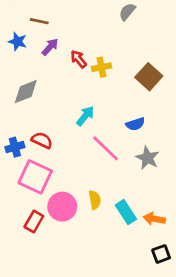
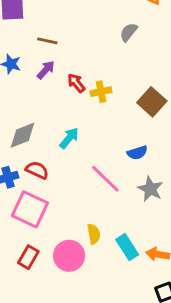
brown line: (39, 21) -> (47, 41), moved
gray diamond: (26, 92) -> (23, 135), moved
cyan arrow: (85, 116) -> (69, 138), moved
pink circle: (62, 207) -> (69, 256), moved

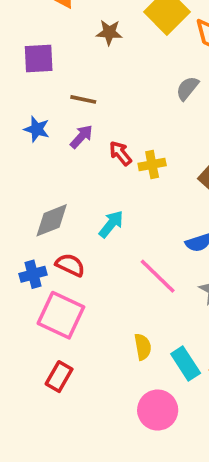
pink circle: (69, 256) -> (158, 410), moved

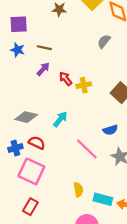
blue star: (37, 129) -> (18, 50), moved
gray diamond: (52, 220) -> (26, 117), turned 35
cyan rectangle: (186, 364) -> (103, 199), turned -42

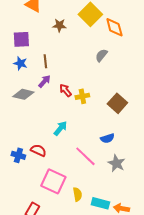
brown line: (44, 48) -> (45, 61), turned 72
gray diamond: (26, 117) -> (23, 94), moved
blue cross: (15, 148) -> (18, 155), turned 32
pink square: (31, 171) -> (53, 181), moved

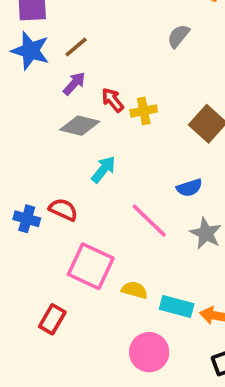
brown line: (45, 61) -> (76, 47), turned 56
blue star: (20, 63) -> (30, 51), size x1.5
gray diamond: (23, 94) -> (80, 126), moved
yellow semicircle: (77, 194) -> (135, 290), turned -64

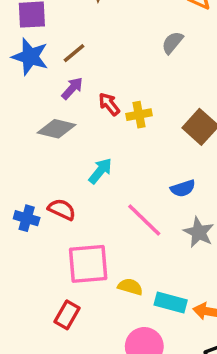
gray diamond: (80, 126) -> (56, 129), moved
pink square: (91, 266) -> (88, 264), turned -30
red rectangle: (52, 319) -> (67, 315), moved

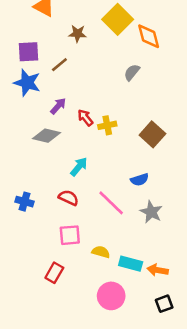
brown line: (74, 53) -> (59, 65), moved
red semicircle: (62, 209) -> (68, 198), moved
pink square: (88, 264) -> (70, 235), size x0.7

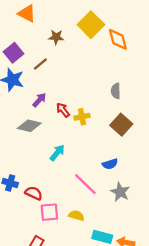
purple square: (28, 52) -> (13, 53), turned -36
gray semicircle: (132, 72) -> (116, 91), moved, turned -40
red semicircle: (68, 198) -> (34, 193), moved
yellow semicircle: (101, 252) -> (76, 216), moved

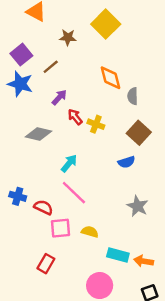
orange diamond: (118, 39) -> (111, 78), moved
purple arrow: (39, 100) -> (59, 97), moved
yellow cross: (82, 117) -> (96, 124), turned 32
blue semicircle: (110, 164) -> (126, 162), moved
pink line: (85, 184) -> (74, 193), moved

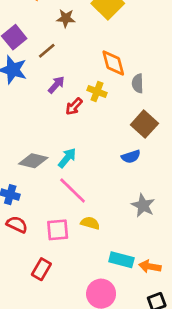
red arrow: (75, 117) -> (74, 106), turned -98
yellow cross: (96, 124) -> (97, 91), moved
gray diamond: (38, 134) -> (33, 161), moved
red semicircle: (43, 207) -> (17, 224), moved
yellow semicircle: (90, 232) -> (90, 223), moved

